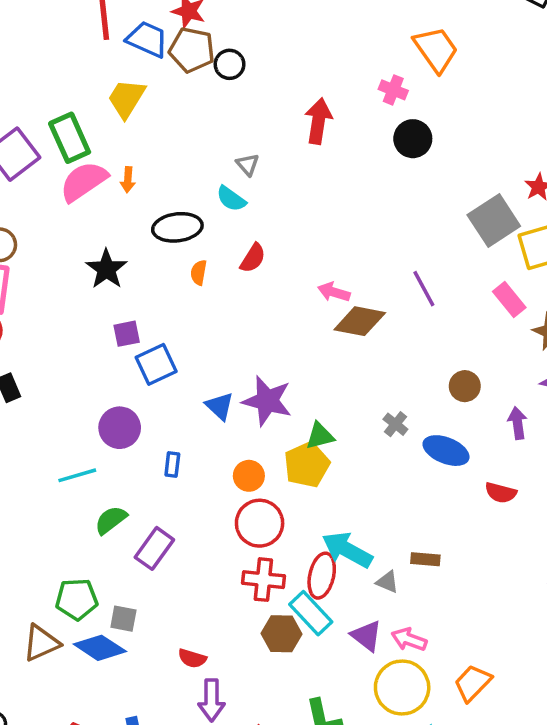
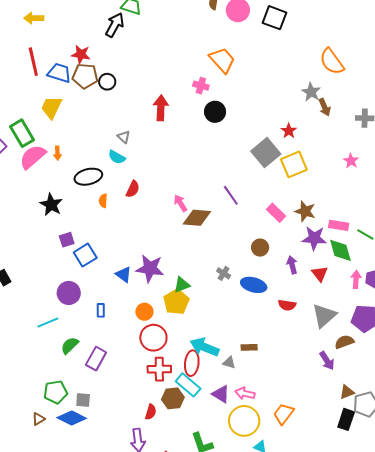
pink arrow: (334, 292) -> (180, 203), turned 48
pink rectangle: (509, 300) -> (276, 213), moved
brown triangle: (41, 643) -> (38, 419), size x0.6
red semicircle: (192, 658) -> (151, 412), moved, turned -84

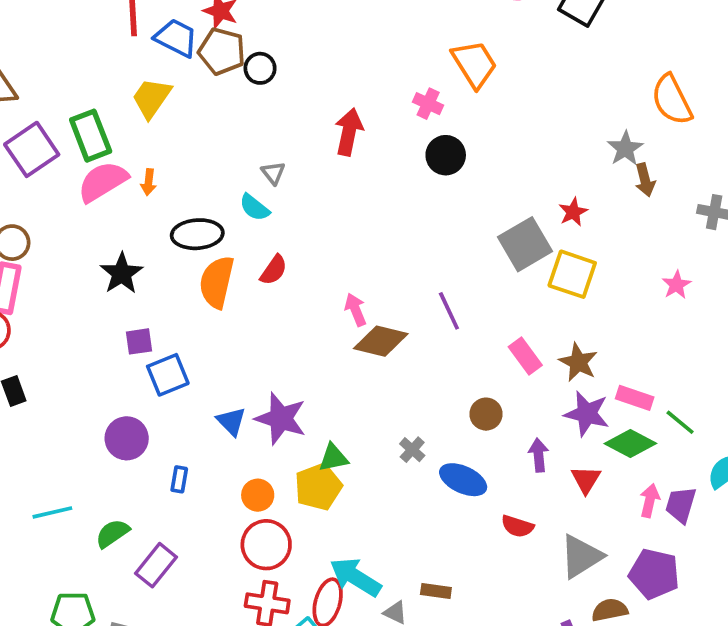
yellow square: (294, 164) -> (572, 274), turned 32
orange semicircle: (103, 201) -> (217, 282), size x2.0
green diamond: (340, 250) -> (630, 444), turned -56
cyan line: (48, 322) -> (52, 512), moved

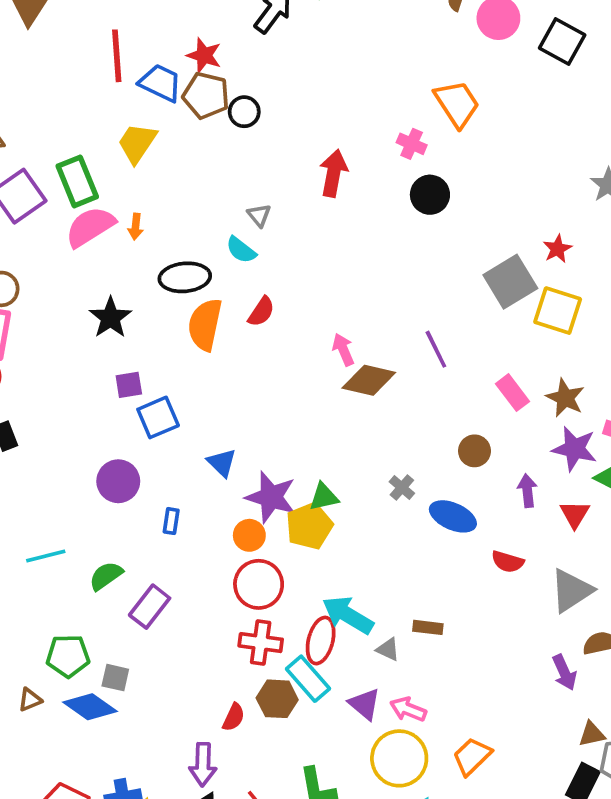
purple star: (281, 419) -> (271, 497), moved

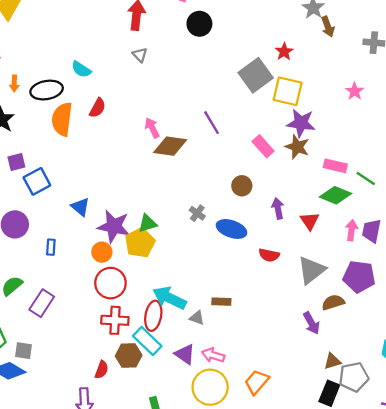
gray triangle: (259, 215) -> (140, 55), moved
orange arrow: (136, 227) -> (14, 83), moved
purple star: (574, 449) -> (301, 123), moved

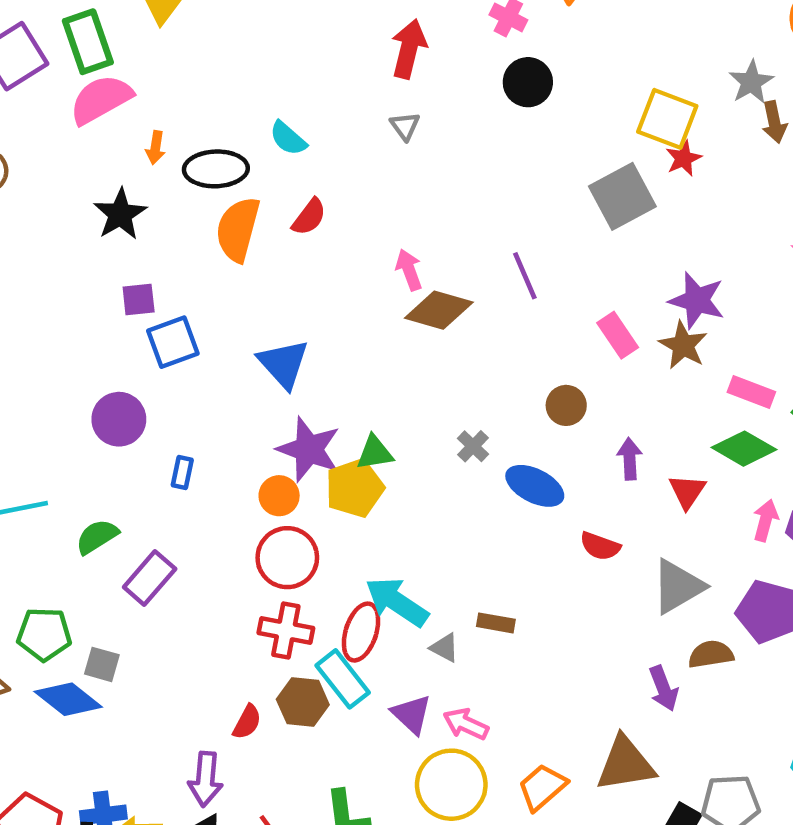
yellow square: (288, 91) -> (667, 119), moved
blue triangle: (80, 207) -> (283, 364), moved, size x1.4
brown triangle: (332, 361) -> (626, 764), moved, size x1.8

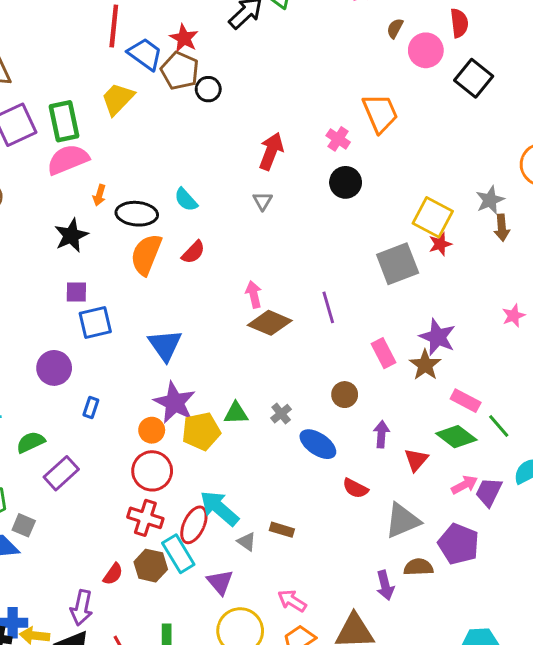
green triangle: (375, 453) -> (236, 413), moved
pink arrow: (765, 520) -> (464, 485), turned 40
pink arrow: (466, 724) -> (292, 601), moved

